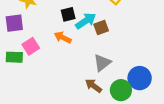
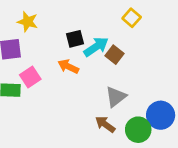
brown square: (101, 28) -> (114, 55), turned -32

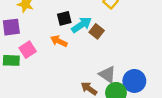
gray triangle: (116, 97) -> (107, 74), moved, turned -48

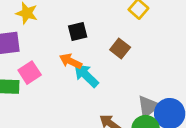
cyan arrow: (81, 25) -> (86, 75), moved, turned -102
gray triangle: (107, 74) -> (148, 106), moved, turned 48

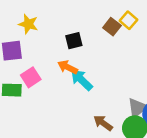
brown square: (120, 49) -> (112, 27), moved

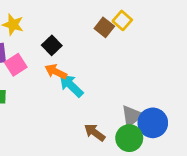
black square: (74, 41) -> (52, 45), moved, turned -30
pink square: (31, 77) -> (16, 65), moved

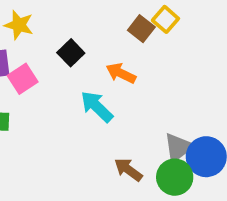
orange arrow: (56, 72) -> (121, 73), moved

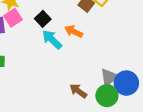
pink square: (23, 79) -> (13, 18), moved
cyan arrow: (97, 107) -> (52, 39), moved

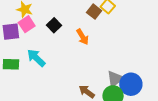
orange arrow: (74, 31) -> (82, 37), turned -147
cyan arrow: (52, 39) -> (36, 58), moved

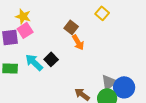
brown square: (94, 12) -> (71, 27), moved
black square: (54, 25) -> (51, 59), moved

